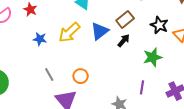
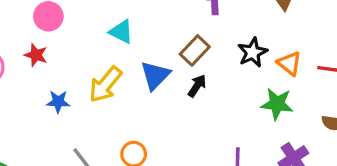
black star: (159, 25) -> (253, 52), turned 30
green star: (153, 57) -> (277, 104), moved, turned 30

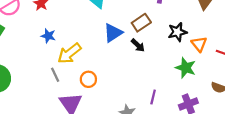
yellow arrow: (105, 84) -> (69, 53), moved
black arrow: (197, 86) -> (138, 45), turned 88

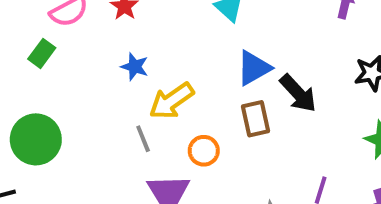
brown rectangle: (141, 23) -> (255, 119), moved, turned -72
black arrow: (138, 45) -> (298, 93), size x1.5

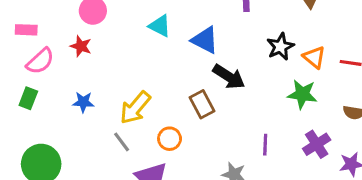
blue star: (135, 67) -> (83, 102), moved
blue triangle: (254, 68) -> (205, 40), moved, turned -48

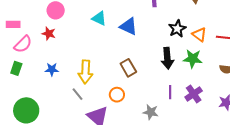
black arrow: (229, 77) -> (167, 58), moved, turned 55
yellow arrow: (135, 108) -> (85, 72), turned -35
orange circle: (170, 139) -> (117, 95), moved
purple cross: (317, 144) -> (194, 94), moved

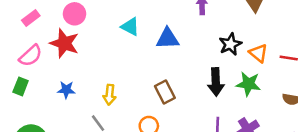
pink rectangle: (13, 24) -> (31, 18), moved, turned -40
blue triangle: (129, 26) -> (168, 39), turned -30
red star: (49, 34) -> (64, 43), size x1.6
yellow arrow: (85, 72) -> (109, 95), size x0.7

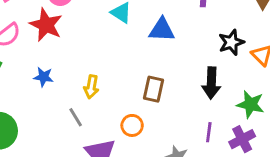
green star: (248, 84) -> (251, 104), moved
brown rectangle: (165, 92) -> (154, 89), turned 35

